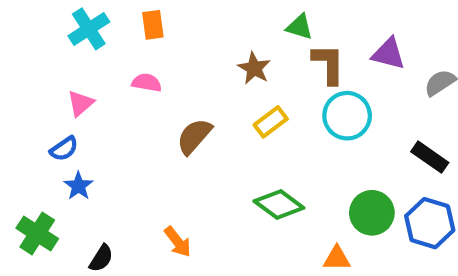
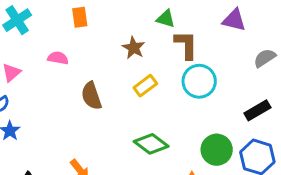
orange rectangle: (153, 25) -> (80, 17), moved
purple triangle: (388, 54) -> (234, 20), moved
brown semicircle: (194, 136) -> (91, 96), turned -60
black rectangle: (430, 157) -> (257, 110), turned -65

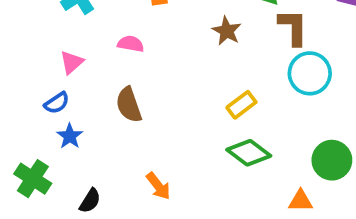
yellow rectangle: (145, 86) -> (241, 105), moved
brown semicircle: (91, 96) -> (129, 105), moved

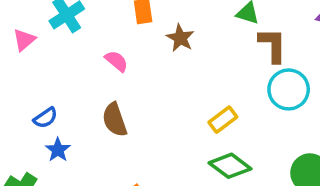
brown star: (227, 31) -> (180, 38), moved
pink semicircle: (131, 44) -> (116, 61), turned 30
pink triangle: (72, 62) -> (24, 40), moved

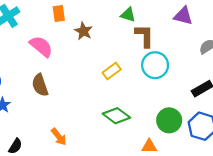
pink semicircle: (116, 61) -> (41, 46), size x1.5
yellow rectangle: (223, 120) -> (112, 71), moved

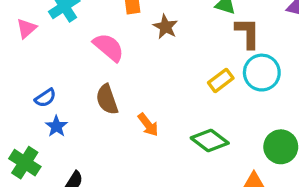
yellow rectangle: (112, 71) -> (221, 80), moved
orange arrow: (59, 137) -> (148, 125), moved

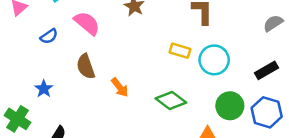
cyan circle: (262, 73) -> (214, 60), moved
yellow rectangle: (221, 80) -> (180, 51), turned 54
blue semicircle: (45, 98) -> (49, 36), moved

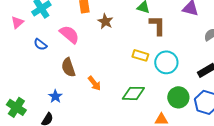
blue semicircle: (49, 36) -> (40, 44), turned 72
blue star: (44, 89) -> (55, 96), moved
green diamond: (171, 101) -> (133, 93), turned -35

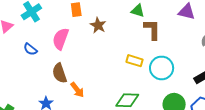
pink semicircle: (69, 34) -> (61, 39), turned -110
orange arrow: (94, 83) -> (77, 90), moved

